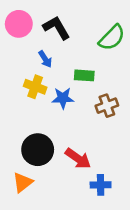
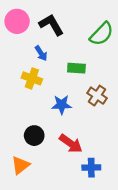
blue star: (63, 98) -> (62, 105), moved
brown cross: (107, 106) -> (97, 96), turned -36
black circle: (38, 150) -> (34, 136), size x0.7

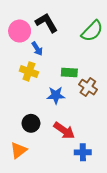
pink circle: (17, 21) -> (20, 31), moved
green rectangle: (76, 68) -> (69, 73), moved

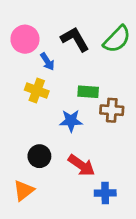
black L-shape: (47, 23) -> (75, 39), moved
brown cross: (88, 87) -> (112, 110), turned -30

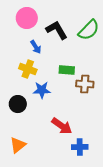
pink circle: (25, 39) -> (27, 18), moved
blue star: (71, 121) -> (42, 90), moved
black circle: (39, 156) -> (18, 104), moved

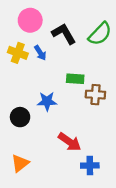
yellow cross: (28, 69) -> (18, 53), moved

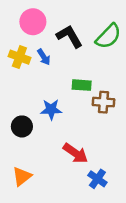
blue cross: (90, 165) -> (97, 179), turned 36

